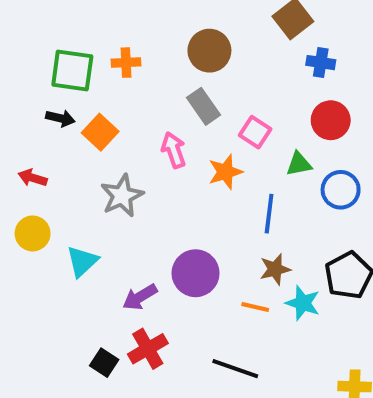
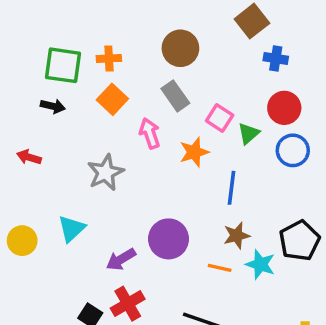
orange square: (100, 132) -> (112, 99), moved
green triangle: (299, 164) -> (249, 133), moved, turned -30
blue circle: (341, 190) -> (293, 150), moved
yellow circle: (33, 233) -> (22, 241), moved

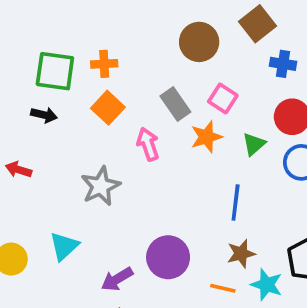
brown circle: (180, 48) -> (199, 42), moved
pink square: (220, 118) -> (223, 99), moved
orange star: (194, 152) -> (206, 137), moved

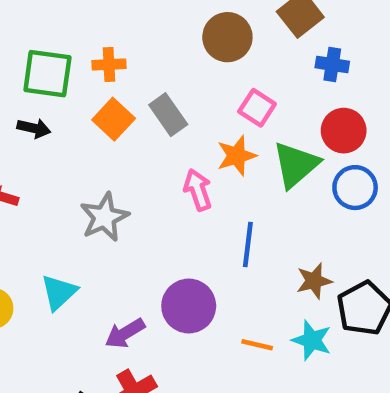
gray rectangle: (175, 104) -> (168, 115), moved
pink arrow: (148, 144) -> (198, 190), moved
green triangle: (254, 144) -> (296, 165), size x1.6
blue line: (236, 203) -> (248, 244), moved
brown star: (241, 254) -> (314, 281), moved

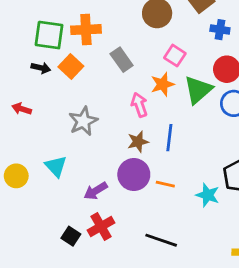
orange cross: (109, 64) -> (86, 30), size x1.5
orange square: (114, 119) -> (71, 66), moved
brown star: (314, 281) -> (138, 142), moved
cyan triangle: (59, 292) -> (56, 166), turned -30
orange line: (257, 345) -> (165, 184), moved

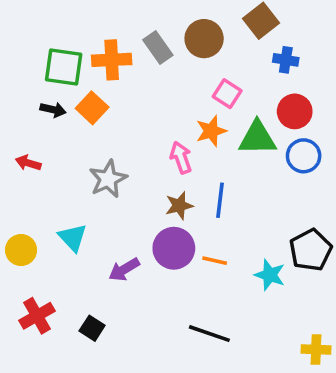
gray rectangle: (122, 60) -> (158, 47), moved
green triangle: (198, 90) -> (257, 138), turned 40
red cross: (101, 226) -> (37, 316), moved

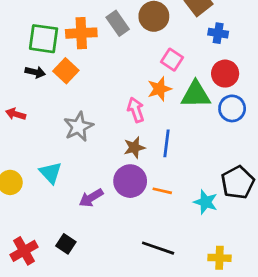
red cross: (37, 316) -> (24, 251), moved
yellow cross: (316, 350) -> (219, 258), moved

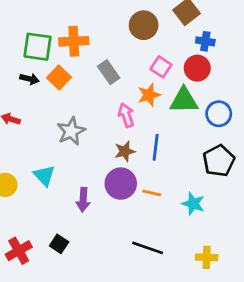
gray rectangle: (118, 23) -> (109, 72), moved
red circle: (225, 74) -> (197, 68), moved
black pentagon: (238, 182) -> (219, 161), moved
purple arrow: (91, 198) -> (83, 200), turned -55

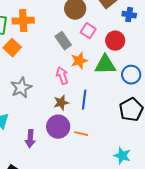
blue cross: (205, 41) -> (129, 15), moved
pink square: (161, 67) -> (88, 31), moved
gray rectangle: (109, 72) -> (63, 41), moved
cyan star: (193, 204) -> (122, 156), moved

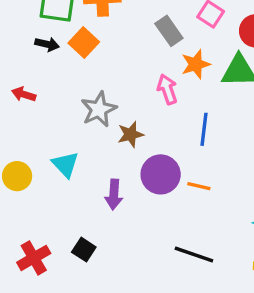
brown star: (61, 103) -> (131, 134), moved

